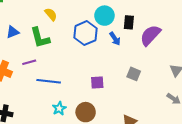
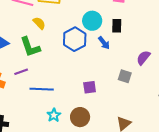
purple semicircle: (150, 35) -> (143, 58), moved, size x0.7

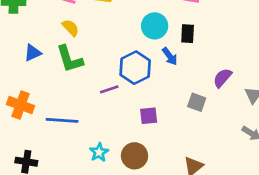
yellow semicircle: (39, 23) -> (71, 28), moved
blue hexagon: (75, 39) -> (135, 68), moved
purple line: (21, 72) -> (109, 89), moved
blue line: (42, 89) -> (62, 120), moved

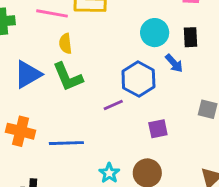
yellow semicircle: (71, 28) -> (65, 44), turned -138
blue triangle: (33, 53) -> (28, 74), size x1.5

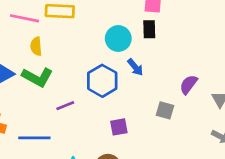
black rectangle: (191, 37) -> (149, 29), moved
green L-shape: (68, 77) -> (37, 77), turned -40
purple line: (113, 105) -> (65, 106), moved

